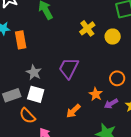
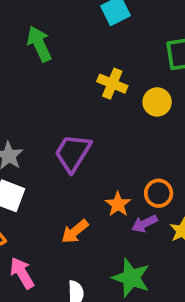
yellow cross: (87, 28) -> (112, 84), turned -35
orange circle: (117, 78) -> (159, 193), moved

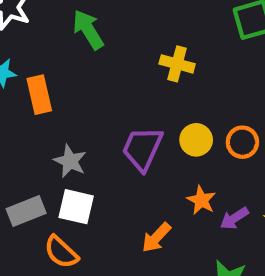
yellow circle: (157, 102) -> (196, 140), moved
orange circle: (159, 193) -> (242, 142), moved

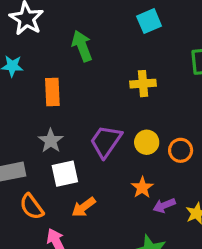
yellow cross: (177, 64) -> (143, 84), turned -30
orange rectangle: (39, 95) -> (52, 92), moved
white square: (76, 207) -> (65, 174), moved, turned -36
orange arrow: (156, 238) -> (84, 207), moved

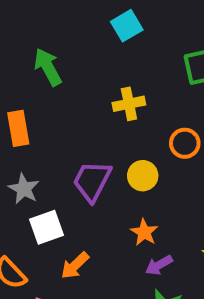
orange circle: (181, 150) -> (185, 143), moved
purple arrow: (164, 205) -> (159, 265), moved

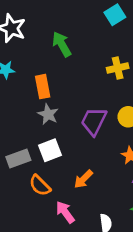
gray star: (24, 189) -> (48, 114), moved
white square: (46, 227) -> (50, 150), moved

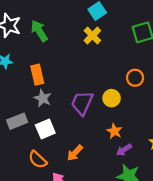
green arrow: (62, 44) -> (39, 31), moved
yellow cross: (118, 68) -> (92, 35), moved, turned -30
gray rectangle: (18, 159) -> (17, 121), moved

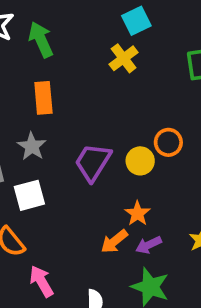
orange rectangle: (37, 75) -> (43, 98), moved
orange circle: (135, 78) -> (168, 142), moved
orange arrow: (75, 153) -> (114, 241), moved

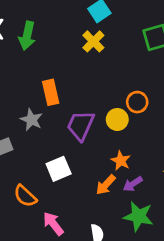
green arrow: (41, 40) -> (27, 36), turned -136
orange rectangle: (43, 98) -> (51, 92), moved
white square: (29, 195) -> (59, 169), moved

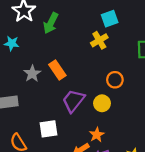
orange rectangle: (51, 92) -> (57, 70), turned -36
orange circle: (137, 102) -> (115, 80), moved
gray star: (31, 120) -> (32, 74), moved

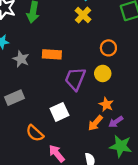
orange rectangle: (57, 70) -> (52, 54), turned -36
gray star: (32, 74) -> (21, 59), moved

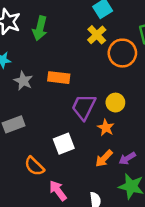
orange circle: (108, 48) -> (122, 53), moved, size x1.5
orange star: (106, 104) -> (106, 128), moved

